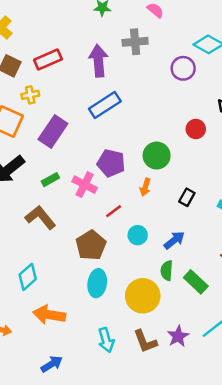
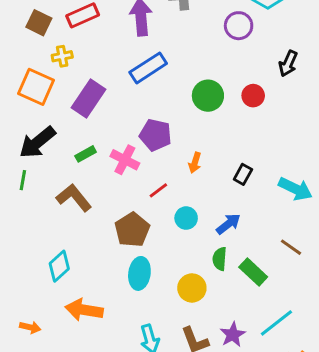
green circle: (157, 156) -> (208, 96), moved
yellow circle: (143, 296) -> (192, 288), size x0.7

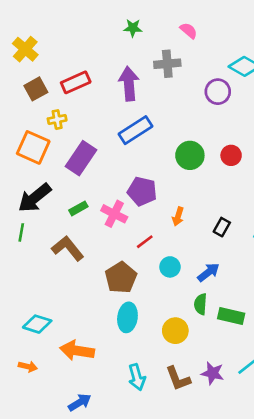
brown square: (39, 23) -> (36, 89), turned 35
cyan diamond: (59, 266) -> (37, 324), moved, turned 60
green rectangle: (253, 272) -> (231, 316), turned -30
purple star: (233, 335) -> (212, 373), turned -30

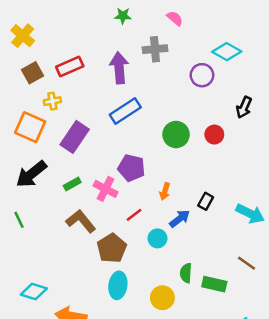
green line: (21, 232) -> (19, 220), moved, turned -35
brown L-shape: (68, 248) -> (81, 221), moved
blue arrow: (208, 272) -> (180, 219), moved

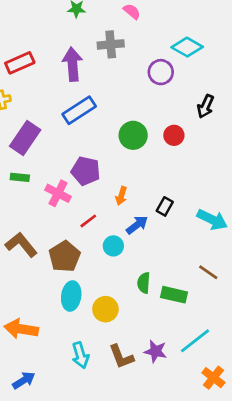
green rectangle: (72, 184) -> (20, 177), moved, turned 35
brown L-shape: (81, 221) -> (21, 245), moved
yellow circle: (162, 298) -> (105, 309), moved

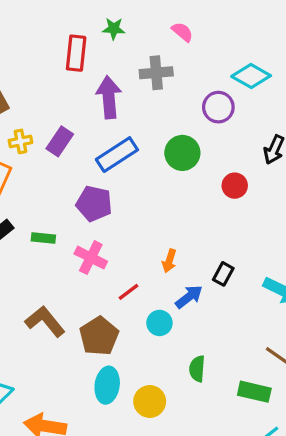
red rectangle: (20, 63) -> (76, 53), moved, turned -60
green circle: (133, 135) -> (182, 153), moved
purple rectangle: (25, 138) -> (60, 141), moved, size x0.7
purple pentagon: (86, 171) -> (94, 204), moved
green rectangle: (174, 295) -> (254, 392), moved

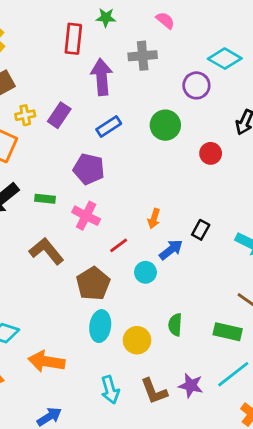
blue rectangle: (117, 155) -> (109, 127), size x0.7
brown L-shape: (45, 321) -> (46, 251), moved
green semicircle: (197, 369) -> (175, 325), moved

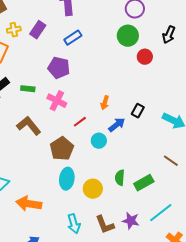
green circle: (165, 125) -> (128, 36), moved
green rectangle: (228, 332) -> (144, 183), moved, turned -42

